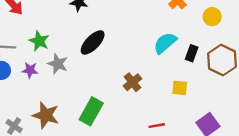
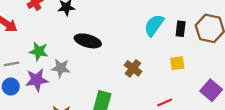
black ellipse: (93, 42) -> (88, 41), turned 75
purple star: (30, 70) -> (37, 80), size x1.5

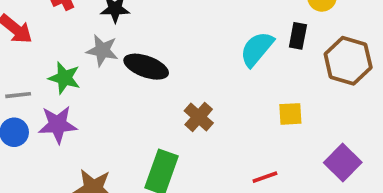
black rectangle: (181, 29) -> (298, 36), moved
gray star: (61, 68) -> (102, 50), moved
brown cross: (133, 68) -> (199, 117), moved

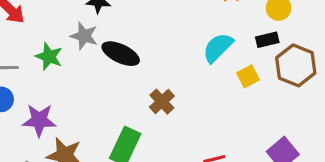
black rectangle: (298, 36) -> (267, 40), moved, turned 60
yellow square: (290, 114) -> (248, 76), moved, turned -30
purple star: (58, 125) -> (39, 120), moved

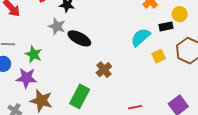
black rectangle: (267, 40) -> (166, 26), moved
green star: (49, 57) -> (34, 54), moved

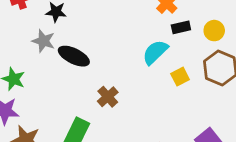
yellow circle: (180, 14) -> (214, 31), moved
black rectangle: (166, 26) -> (181, 27), moved

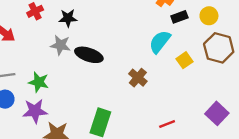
brown cross: (108, 97) -> (138, 78), moved

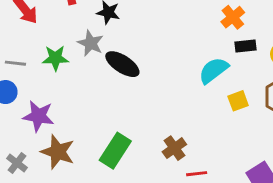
brown cross: (138, 78) -> (174, 148), moved
green star: (39, 82) -> (55, 58), moved, turned -30

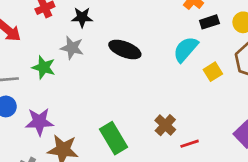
green star: (55, 58) -> (44, 67), turned 30
black ellipse: (122, 64) -> (125, 50), moved
green rectangle: (115, 151) -> (113, 138), turned -52

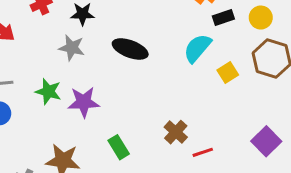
green star: (44, 67) -> (48, 91), moved
purple star: (39, 122) -> (84, 102), moved
green rectangle: (113, 138) -> (119, 147), size x0.7

